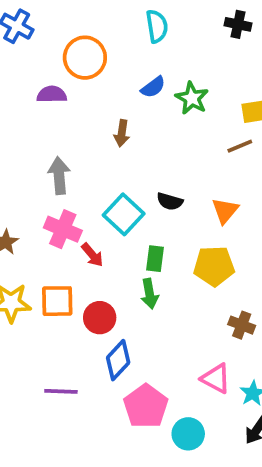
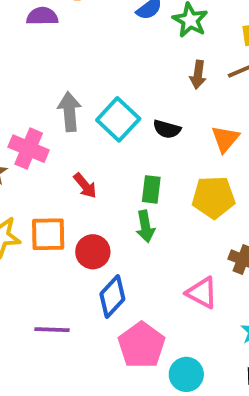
brown arrow: (122, 133) -> (198, 75), moved
gray arrow: (59, 176) -> (69, 112), moved
cyan square: (124, 214) -> (118, 119), moved
pink cross: (63, 229) -> (29, 149), moved
pink triangle: (216, 379) -> (202, 293), moved

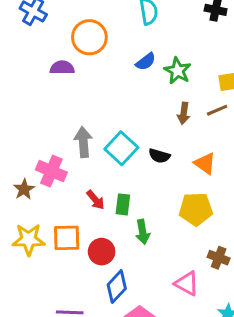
orange triangle: (225, 139) -> (205, 163), turned -35
green rectangle: (151, 189) -> (123, 204), moved

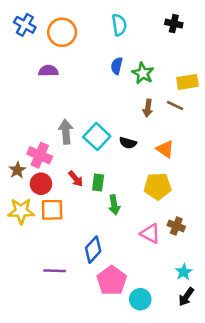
orange circle: (89, 37) -> (62, 32), moved
blue semicircle: (146, 62) -> (117, 66), turned 140
brown line: (217, 110) -> (175, 106), turned 49
red circle: (102, 252) -> (41, 184), moved
pink triangle: (187, 284) -> (150, 233), moved

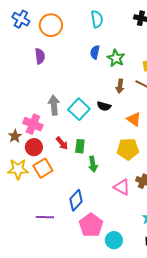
purple semicircle: (48, 71) -> (40, 56), turned 84
black semicircle: (128, 143) -> (104, 106), moved
orange square: (52, 210) -> (43, 168), turned -30

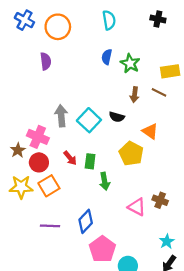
yellow pentagon: (128, 149) -> (131, 154), moved, turned 30
purple line: (45, 217) -> (50, 226), moved

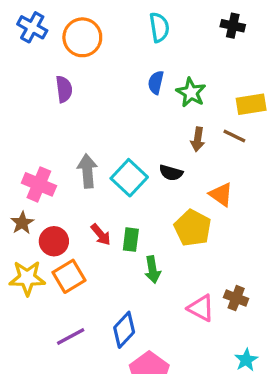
pink cross: (38, 137) -> (39, 184), moved
purple line: (50, 226) -> (71, 336), turned -30

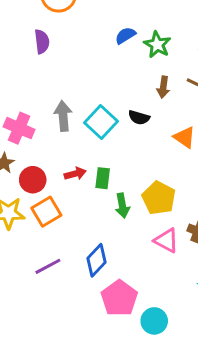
blue semicircle: (156, 82) -> (125, 35), turned 45
yellow pentagon: (193, 228) -> (159, 198), moved
red arrow: (101, 235) -> (75, 174), turned -65

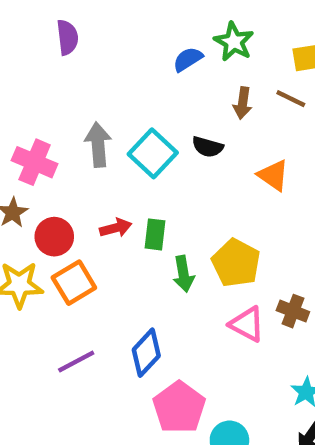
blue semicircle: (125, 35) -> (188, 59), moved

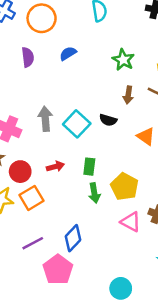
blue semicircle: (188, 59) -> (68, 53), moved
green rectangle: (155, 234) -> (89, 167), moved
pink pentagon: (179, 407) -> (58, 270), moved

